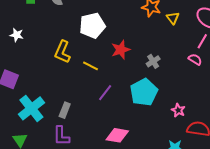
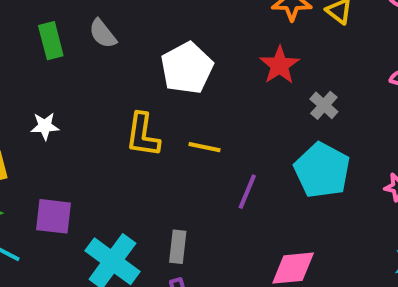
red star: (121, 50) -> (280, 65), moved

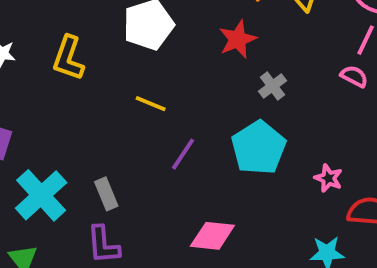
yellow L-shape: (143, 135) -> (68, 58), moved
gray rectangle: (178, 247) -> (106, 194), turned -40

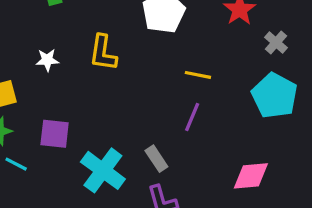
yellow line: (151, 104) -> (198, 75), moved
purple line: (183, 154) -> (192, 117), moved

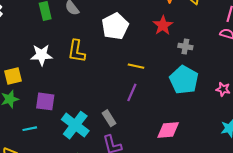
gray cross: (276, 42) -> (185, 47), turned -32
white star: (47, 60) -> (41, 55), size x1.5
cyan line: (16, 164) -> (30, 129), moved, turned -40

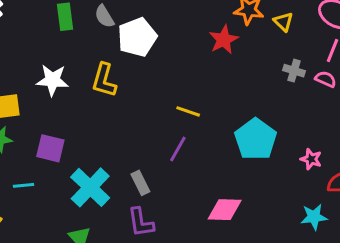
red star: (163, 25) -> (224, 40), moved
white pentagon: (115, 26) -> (137, 37), moved
gray cross: (185, 47) -> (294, 71), moved

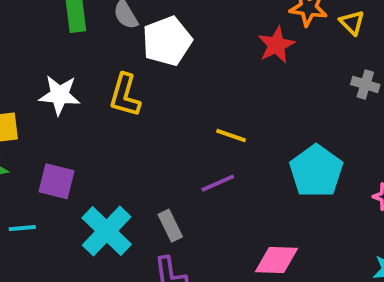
purple line: (178, 149) -> (218, 183), turned 36

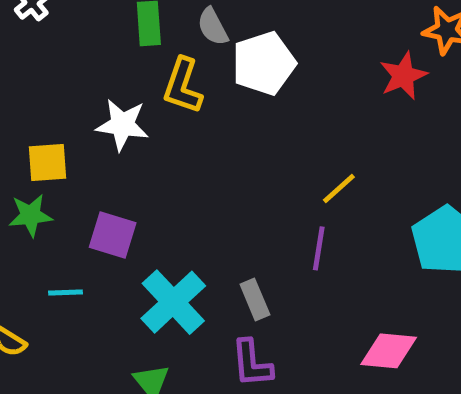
yellow L-shape: (125, 95) -> (183, 86), moved
yellow line: (231, 135) -> (339, 189), turned -64
purple line: (218, 183) -> (319, 248), turned -60

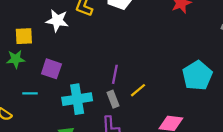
yellow line: (339, 189) -> (138, 90), moved
purple line: (319, 248) -> (115, 74), moved
cyan cross: (173, 302) -> (77, 99), turned 32

